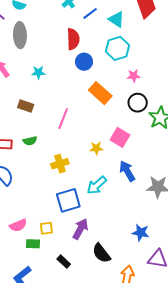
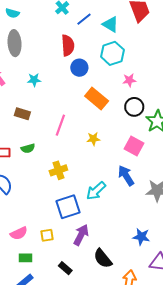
pink square: (120, 137) -> (134, 146), moved
yellow star: (96, 148) -> (93, 139), moved
green rectangle: (33, 244) -> (26, 258), moved

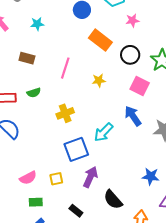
black circle: (134, 107) -> (130, 55), moved

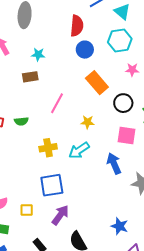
brown rectangle: (27, 58) -> (30, 77), moved, turned -35
pink square: (140, 86) -> (126, 135), turned -30
cyan arrow: (104, 132) -> (79, 150), moved

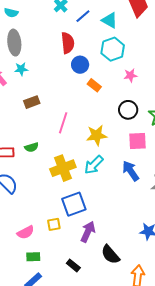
cyan star: (38, 54) -> (21, 69), moved
orange rectangle: (97, 83) -> (94, 85), moved, size x0.6
yellow star: (87, 122) -> (97, 135), size x1.5
yellow cross: (48, 148) -> (63, 168), size x1.4
yellow square: (27, 210) -> (54, 224), moved

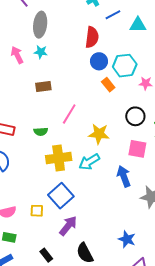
cyan triangle: (110, 20) -> (138, 25), turned -42
cyan hexagon: (113, 49) -> (125, 66), moved
green semicircle: (32, 147) -> (41, 132), moved
blue square: (74, 204) -> (61, 196), turned -35

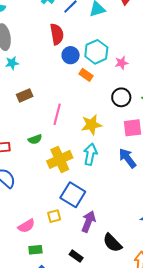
cyan arrow: (89, 162) -> (90, 154), turned 150

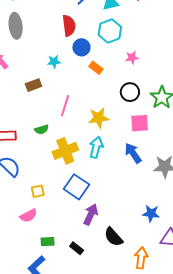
cyan hexagon: (96, 52) -> (110, 31), moved
cyan star: (12, 63) -> (54, 62), moved
yellow square: (54, 216) -> (38, 191), moved
green rectangle: (35, 250) -> (48, 242), moved

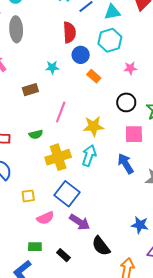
purple arrow: (91, 214) -> (80, 222), turned 95
pink semicircle: (28, 216) -> (45, 218), moved

